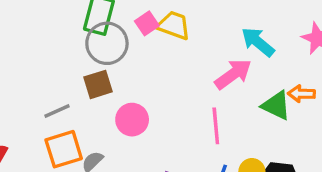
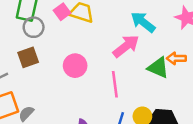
gray circle: (107, 43) -> (34, 27), size x0.7
pink circle: (132, 120) -> (75, 66), moved

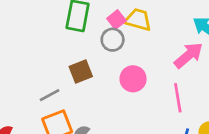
gray circle: (34, 27) -> (113, 40), moved

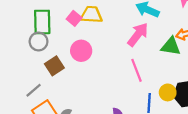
gray circle: (113, 40) -> (39, 42), moved
pink circle: (133, 79) -> (81, 51), moved

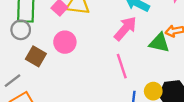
brown square: (54, 66) -> (36, 56), turned -30

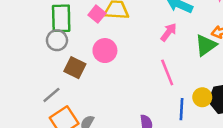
pink arrow: (125, 28) -> (169, 32), size x0.7
green triangle: (159, 43) -> (206, 45), turned -45

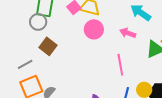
pink arrow: (169, 32) -> (128, 33), turned -119
pink circle: (105, 51) -> (94, 29), moved

